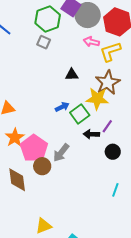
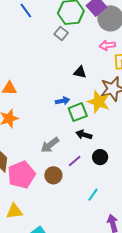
pink arrow: (91, 42) -> (107, 45), turned -35
purple line: (107, 126) -> (75, 161), moved
pink pentagon: (34, 148) -> (21, 175), moved
brown circle: (42, 166) -> (53, 175), moved

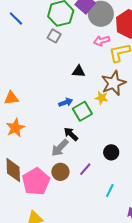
yellow star: (99, 102) -> (101, 98), size x0.6
black arrow: (84, 135) -> (71, 134), moved, turned 35
purple line: (75, 161) -> (85, 169), moved
brown circle: (53, 175) -> (60, 172), moved

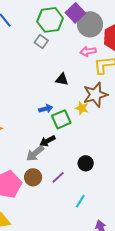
black arrow: (71, 134) -> (47, 141), turned -77

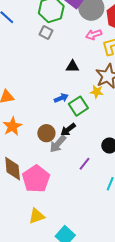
brown circle: (33, 177) -> (46, 133), moved

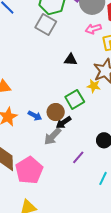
gray square: (46, 32) -> (46, 25), size x1.5
blue arrow: (61, 98) -> (35, 116), moved, turned 48
brown circle: (46, 133) -> (56, 112), moved

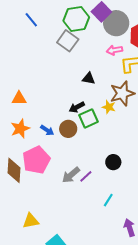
black arrow: (63, 122) -> (77, 107), moved
gray arrow: (53, 136) -> (71, 175), moved
pink pentagon: (29, 170) -> (36, 160), moved

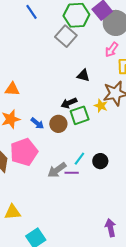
pink arrow: (114, 50) -> (112, 50), turned -49
purple line: (86, 176) -> (72, 173), turned 40
cyan line: (108, 200) -> (79, 159), moved

